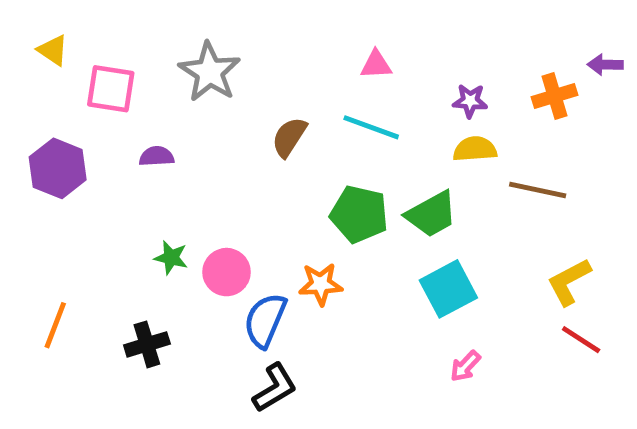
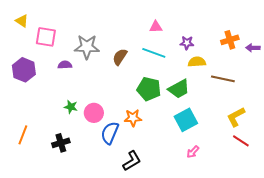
purple arrow: (605, 65) -> (253, 48), moved
gray star: (210, 72) -> (87, 47), moved, turned -30
purple star: (470, 101) -> (187, 43), moved
black L-shape: (275, 388) -> (132, 161), moved

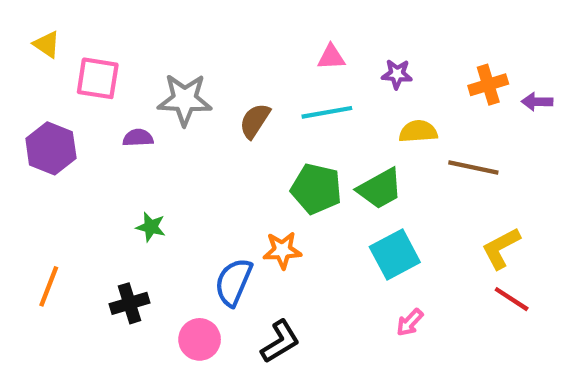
purple star: (187, 43) -> (397, 74), moved
cyan line: (154, 53) -> (327, 112), turned -30
pink circle: (94, 113) -> (200, 339), moved

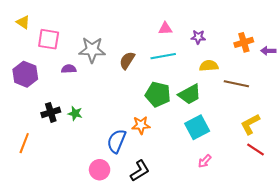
black cross: (129, 303) -> (51, 112), moved

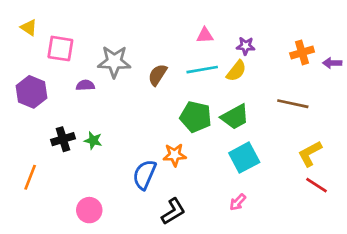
yellow semicircle: (209, 66) -> (236, 71), moved, turned 132
pink arrow: (205, 161) -> (238, 202), moved
pink circle: (100, 170) -> (89, 210), moved

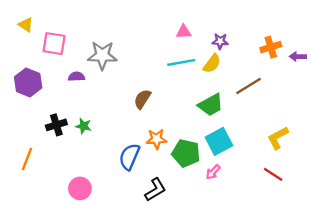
brown semicircle: (158, 75) -> (142, 99), moved
brown line: (293, 104) -> (248, 86), moved, turned -44
green pentagon: (196, 117) -> (186, 153), moved
red line: (316, 185) -> (273, 174), moved
pink arrow: (238, 202) -> (213, 172), moved

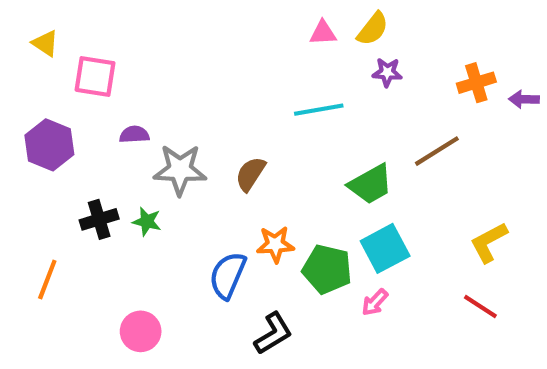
pink triangle: (184, 32) -> (323, 33), moved
gray star: (102, 55) -> (180, 170), moved
yellow semicircle: (212, 64) -> (373, 29), moved

